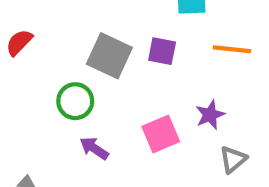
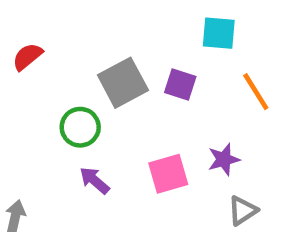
orange line: (232, 49) -> (256, 92), turned 45
gray square: (109, 56) -> (123, 83), turned 30

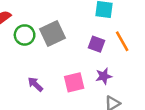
purple square: (180, 85) -> (96, 44), moved
green circle: (80, 127) -> (25, 35), moved

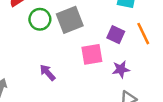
pink square: (74, 82) -> (92, 54), moved

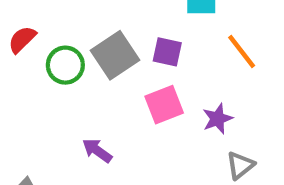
purple square: (116, 35) -> (167, 52), moved

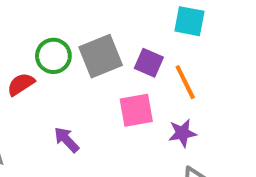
red semicircle: (22, 39) -> (21, 84), moved
orange line: (242, 51) -> (185, 82), moved

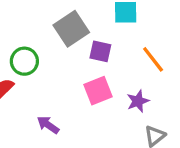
gray square: (101, 56) -> (71, 29), moved
orange line: (185, 82) -> (153, 59), moved

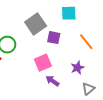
pink square: (98, 91) -> (43, 63), moved
purple arrow: (48, 125) -> (52, 81), moved

